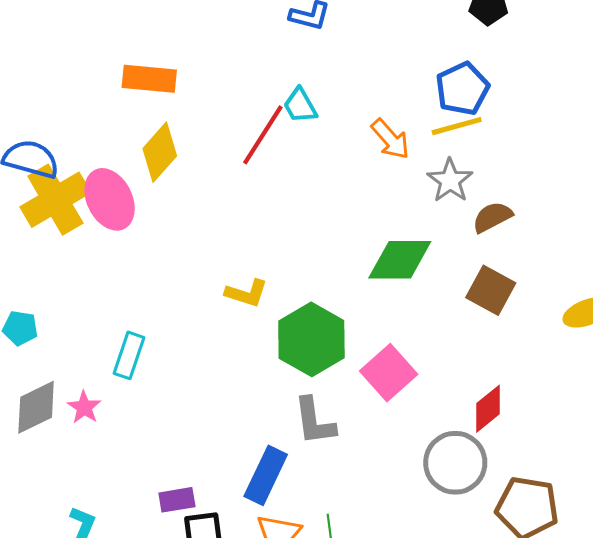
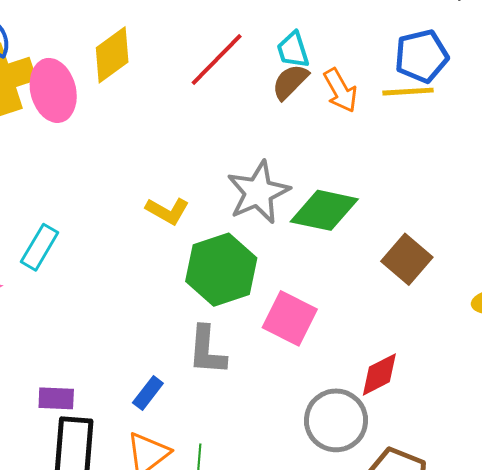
cyan trapezoid: (300, 106) -> (293, 50), moved
gray star: (450, 181) -> (258, 192), moved, size x1.4
brown semicircle: (492, 217) -> (290, 82), moved, turned -30
pink square: (389, 373) -> (290, 318), turned -34
blue rectangle: (266, 475) -> (148, 393), size x0.6

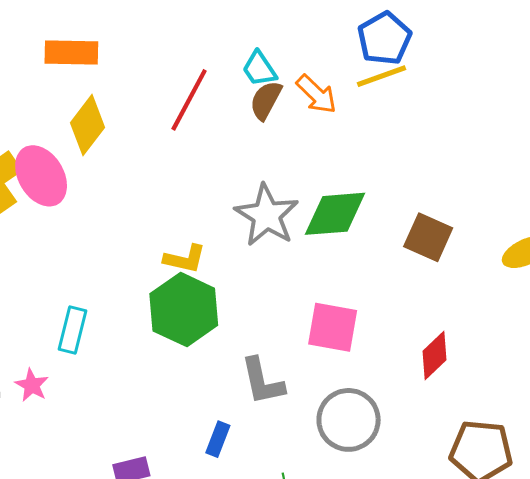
green hexagon: (221, 270) -> (184, 310), moved
gray circle: (336, 420) -> (349, 420), moved

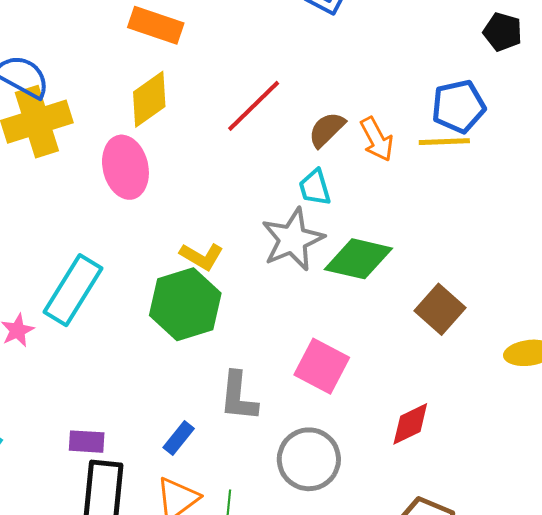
cyan trapezoid: (259, 69) -> (315, 187), moved
pink ellipse: (41, 176) -> (125, 167), moved
cyan rectangle: (73, 330) -> (73, 290), size x1.5

